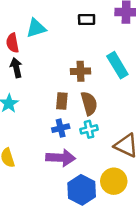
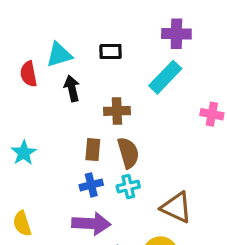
black rectangle: (87, 19) -> (111, 51), moved
cyan rectangle: (117, 65) -> (165, 77), moved, turned 75
black arrow: (16, 68) -> (72, 88), moved

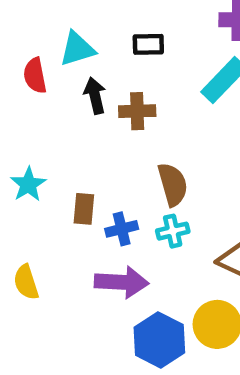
brown cross: (117, 111) -> (137, 111), moved
brown rectangle: (93, 150) -> (84, 209), moved

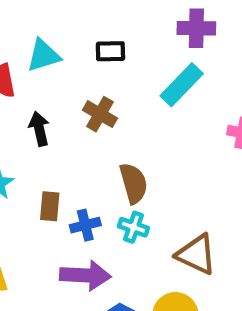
black arrow: (95, 96) -> (39, 129), moved
brown cross: (137, 111) -> (100, 114), turned 32
cyan cross: (173, 231) -> (134, 227), turned 32

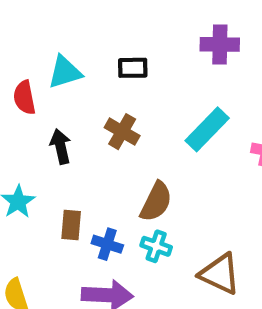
cyan rectangle: (182, 85) -> (207, 129), moved
brown semicircle: (134, 183) -> (156, 202), turned 42
blue cross: (85, 225) -> (107, 244), turned 32

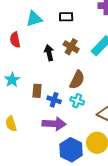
red semicircle: (24, 98) -> (15, 40), moved
brown cross: (122, 132) -> (71, 47), moved
black arrow: (61, 146) -> (49, 53), moved

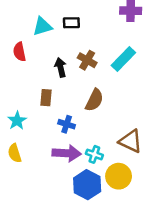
black rectangle: (66, 17) -> (71, 23), moved
cyan star: (12, 80) -> (17, 121), moved
brown rectangle: (37, 91) -> (46, 98), moved
cyan cross: (77, 101) -> (94, 154), moved

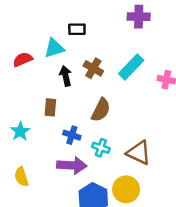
cyan triangle: (42, 26) -> (54, 48), moved
red semicircle: (19, 52) -> (23, 59), turned 78
yellow semicircle: (15, 153) -> (21, 177), moved
cyan cross: (94, 154) -> (101, 148), moved

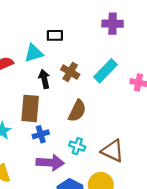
brown rectangle: (50, 107) -> (30, 108), size x1.6
blue cross: (72, 135) -> (41, 134), moved, turned -35

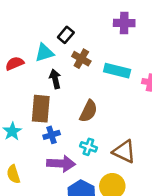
black rectangle: (55, 35) -> (66, 35), turned -49
cyan rectangle: (105, 71) -> (117, 71), turned 60
brown cross: (70, 72) -> (81, 59), moved

